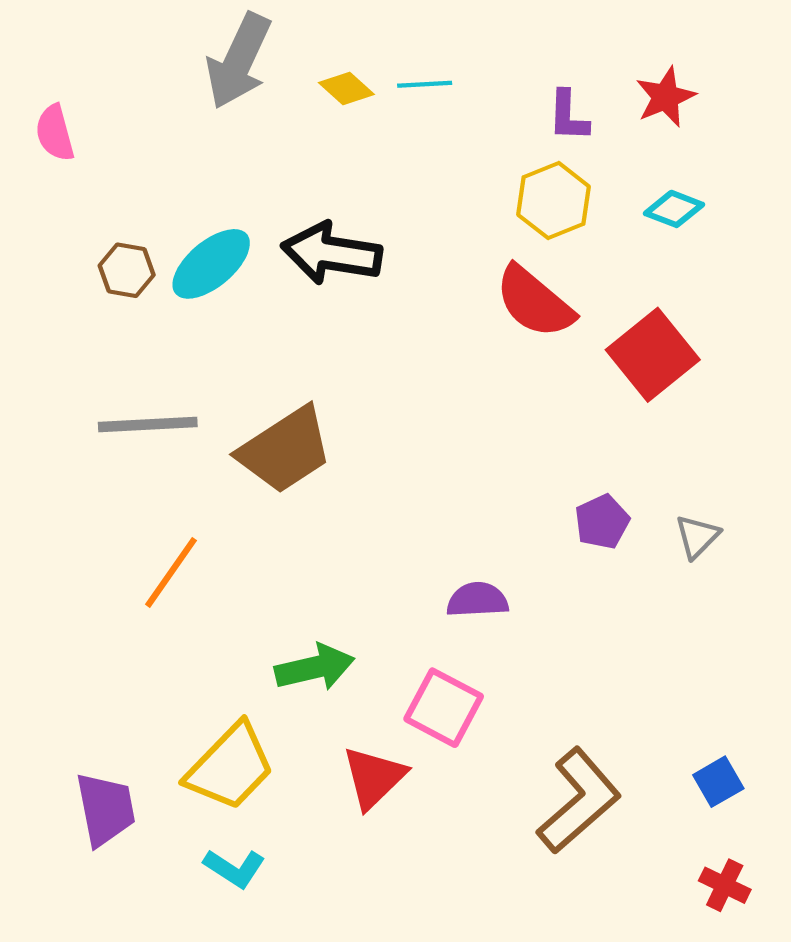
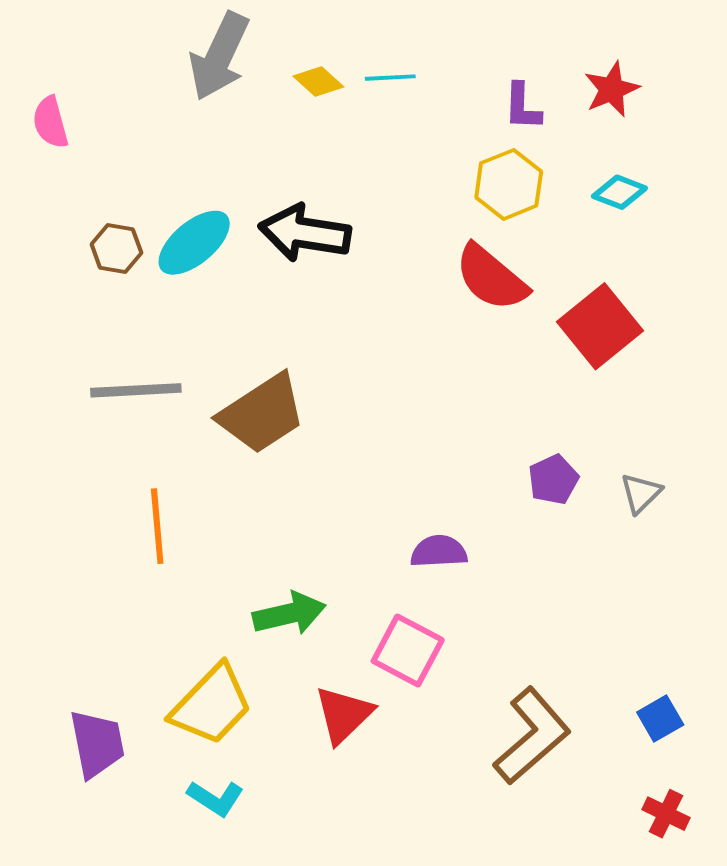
orange line: (171, 572) -> (157, 526), turned -40

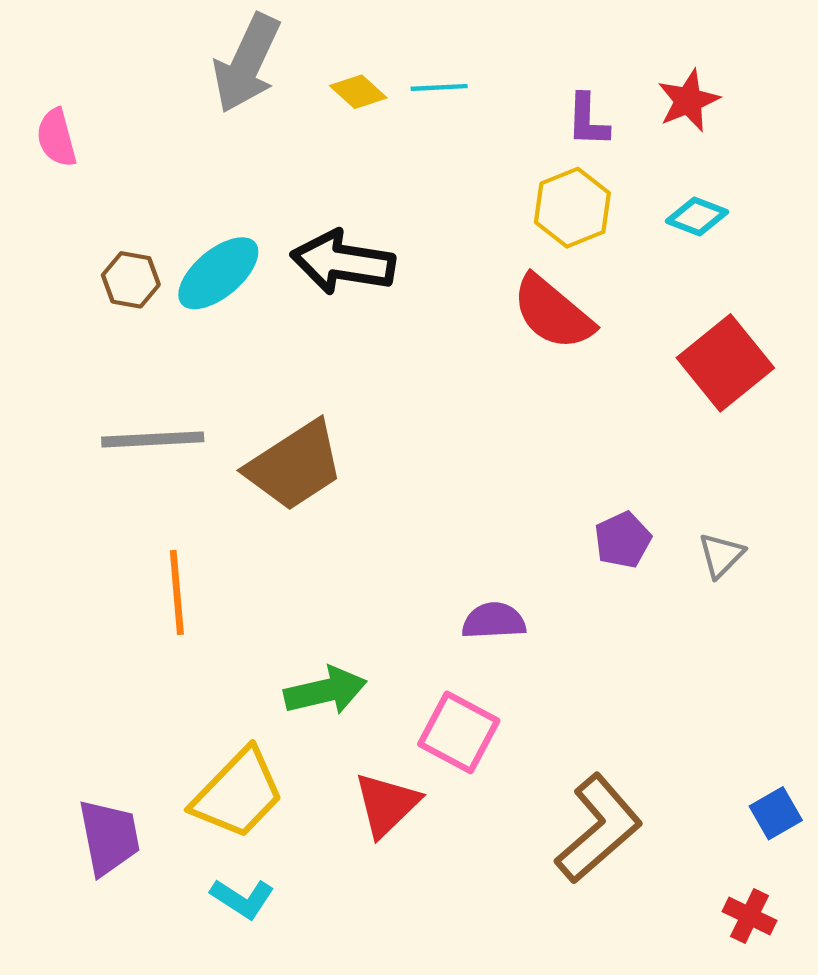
red square: (600, 326) -> (725, 363), moved
blue square: (660, 718) -> (776, 813), moved

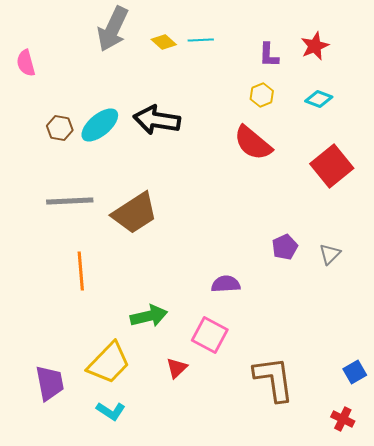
yellow hexagon: (572, 208) -> (262, 95), size x0.7
red triangle: (387, 804) -> (177, 368), size x0.7
brown L-shape: (599, 829) -> (274, 379), turned -57

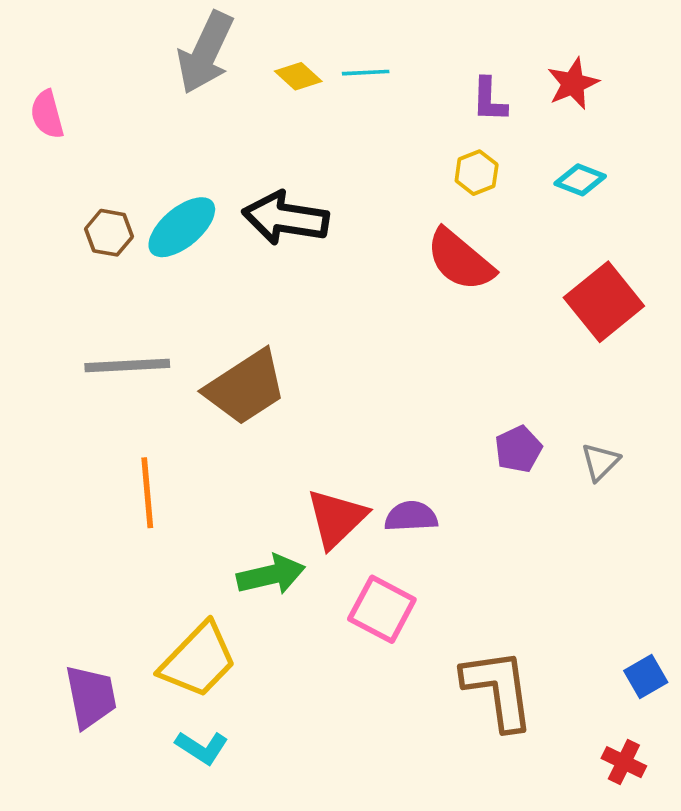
red triangle: (177, 368) -> (336, 518), moved, size x1.6

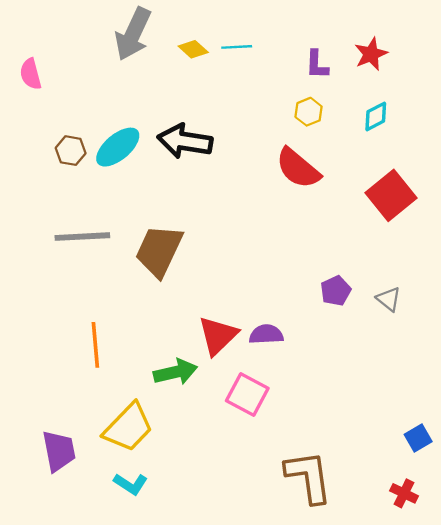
cyan diamond: (580, 180) -> (376, 116), turned -48
brown trapezoid: (245, 387) -> (159, 251), turned 148
gray triangle: (600, 462) -> (389, 299), turned -36
orange line: (147, 493) -> (95, 345), moved
brown L-shape: (498, 689) -> (309, 477), moved

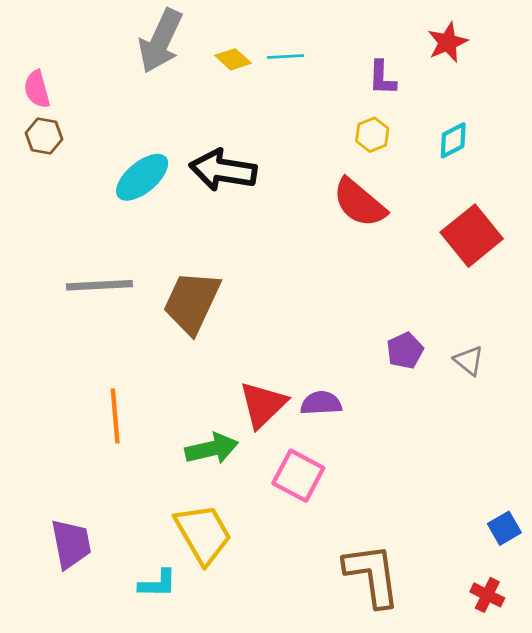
red star: (371, 54) -> (448, 42), moved
brown hexagon: (71, 151) -> (44, 136), moved
yellow trapezoid: (128, 427) -> (203, 534), moved, turned -74
cyan L-shape: (131, 484) -> (158, 584), turned -32

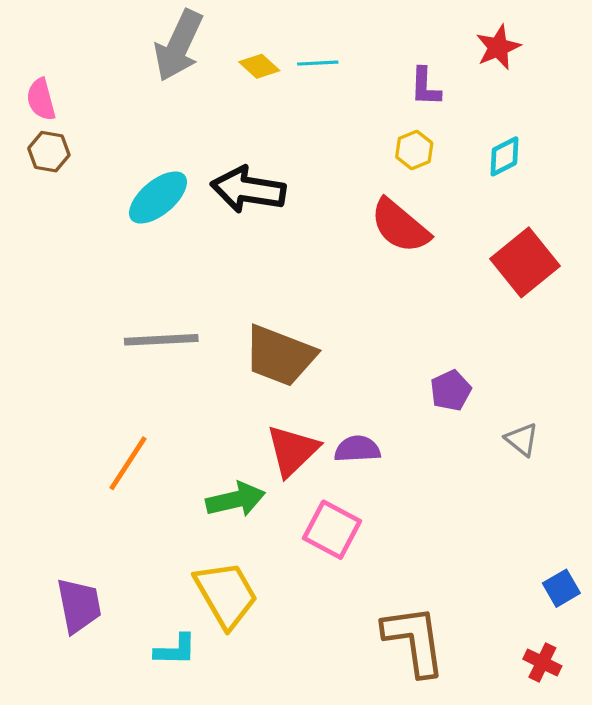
gray line: (99, 285) -> (161, 340), moved
brown trapezoid: (192, 302) -> (280, 356), moved, turned -94
gray triangle: (469, 361) -> (522, 439), moved
orange line: (115, 416) -> (128, 463), turned 38

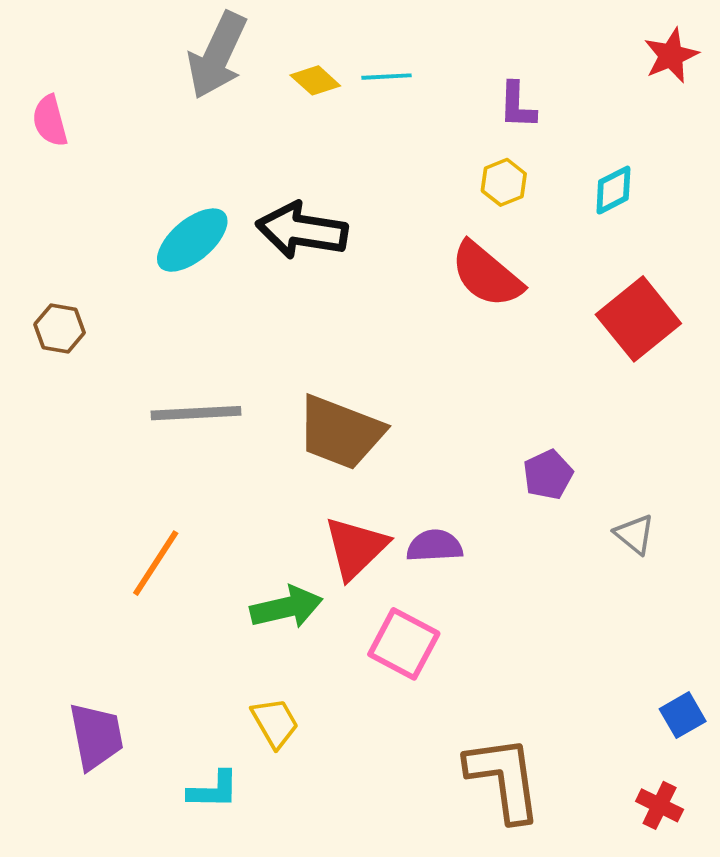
red star: (498, 47) -> (671, 55), moved
brown hexagon: (49, 152) -> (60, 328), moved
yellow trapezoid: (226, 595) -> (275, 723), size x0.6

